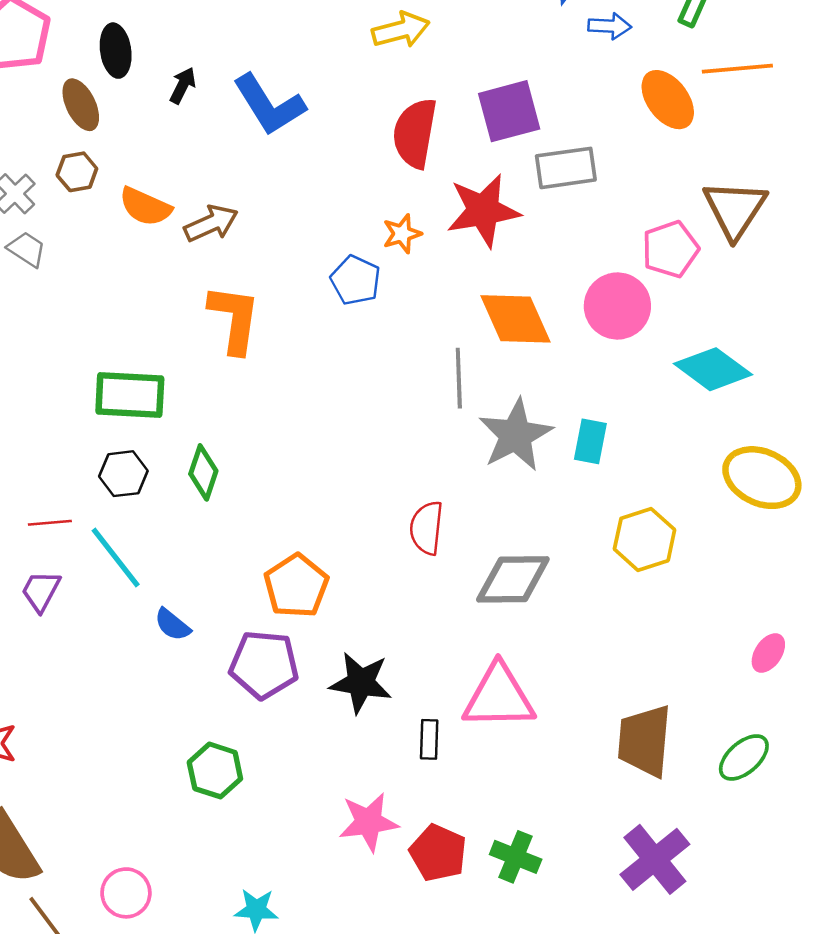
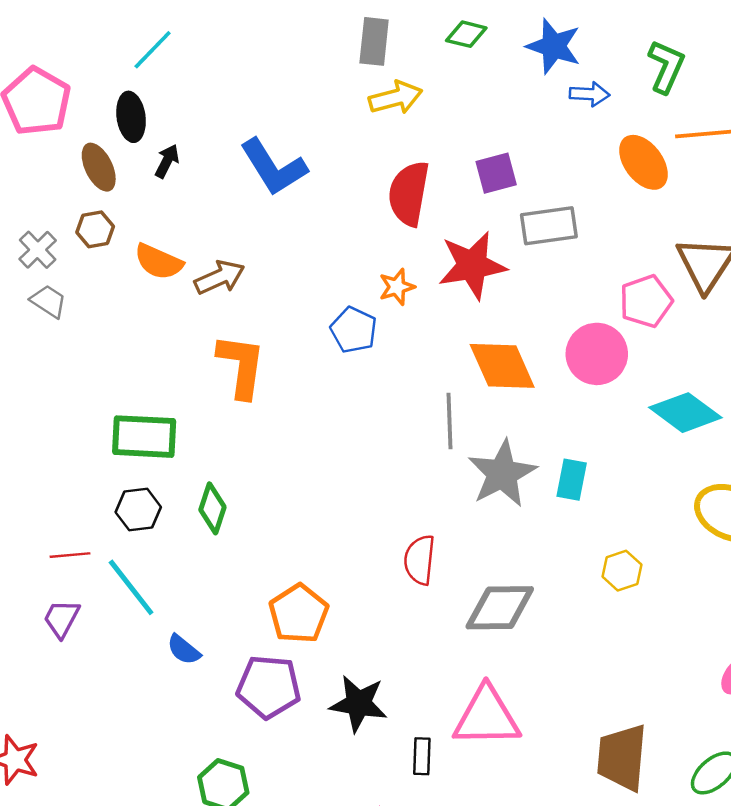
black arrow: (183, 85) -> (167, 161), moved
purple square: (509, 111) -> (496, 173), size x0.7
yellow hexagon: (645, 539) -> (622, 571), size x0.7

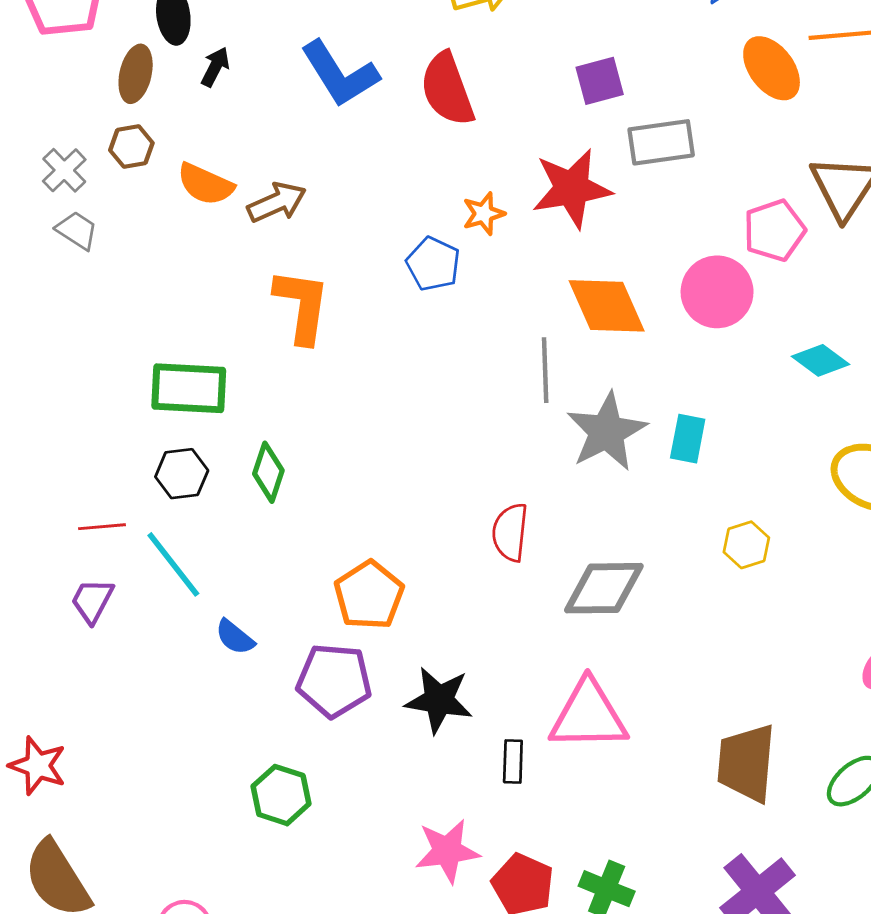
brown ellipse: (99, 167) -> (136, 74), turned 39
red semicircle: (409, 193) -> (447, 89), moved, turned -30
cyan diamond: (685, 413) -> (820, 360), size x0.7

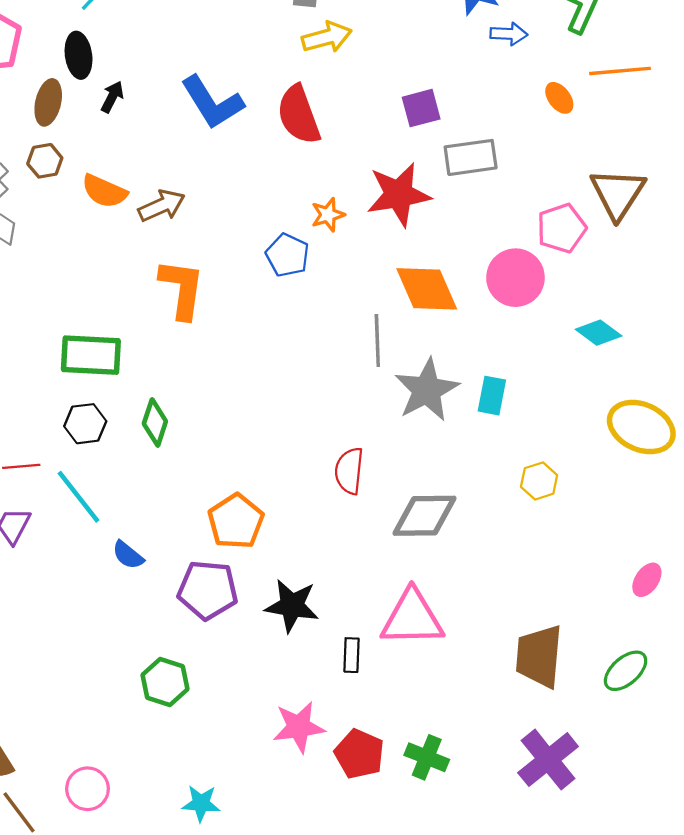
orange ellipse: (772, 68) -> (559, 98), size x0.6

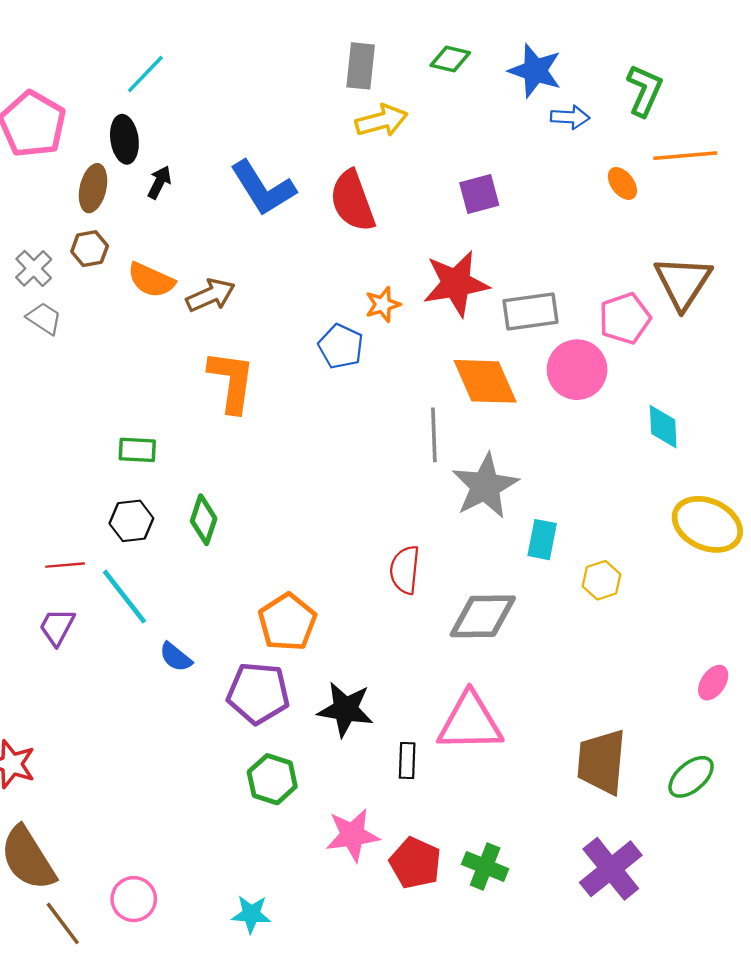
gray rectangle: (471, 157) -> (530, 311), moved
cyan diamond: (599, 333) -> (663, 427), turned 51
green rectangle: (91, 355) -> (137, 450), size x0.6
cyan rectangle: (492, 396) -> (542, 540), moved
green hexagon: (165, 682) -> (272, 779), moved

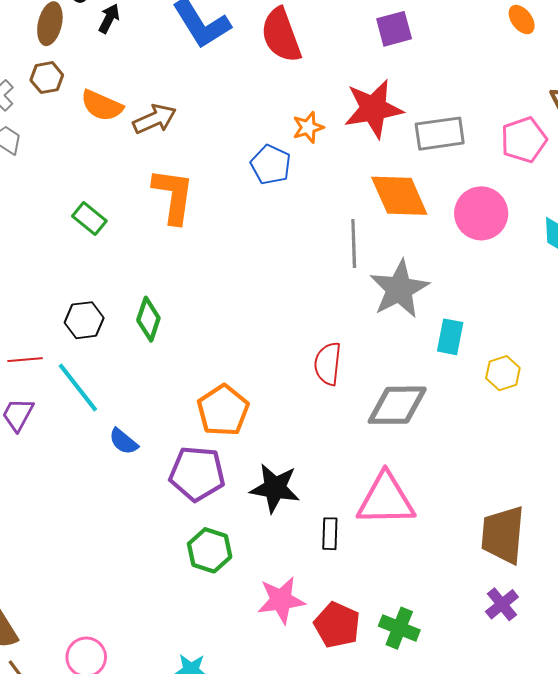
pink circle: (577, 370) -> (481, 213), moved
green rectangle: (137, 450) -> (89, 219), moved, turned 36
purple cross: (611, 869) -> (502, 604), moved, size x0.6

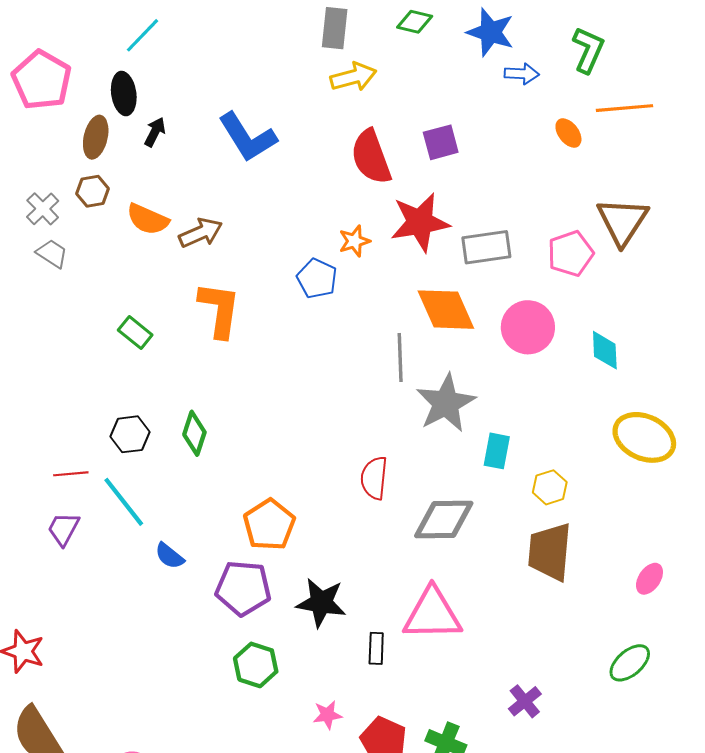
red semicircle: (281, 35) -> (371, 157), moved
brown trapezoid: (503, 535) -> (550, 552), moved
pink star: (281, 600) -> (327, 715), size x0.6
purple cross: (502, 604) -> (525, 701), moved

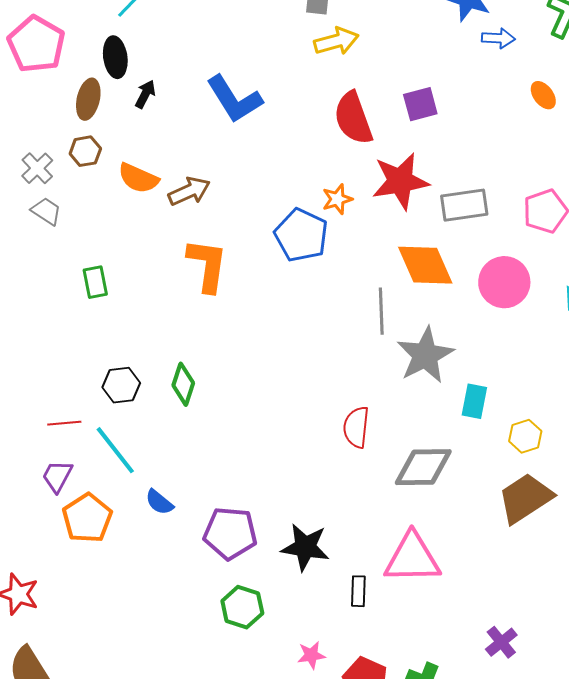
blue pentagon: (317, 278) -> (301, 235), size x1.4
green rectangle: (135, 332) -> (95, 282), moved, turned 40
orange pentagon: (269, 525) -> (87, 518), moved
brown trapezoid: (550, 552) -> (525, 498), turned 52

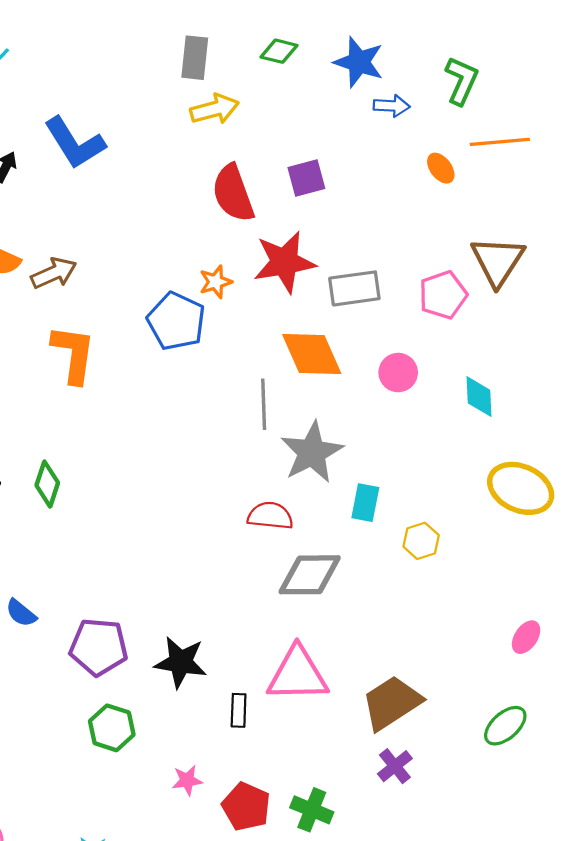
blue L-shape: (234, 99) -> (75, 143), moved
pink circle: (504, 282) -> (398, 373), size x0.7
red semicircle: (356, 427) -> (270, 516), moved, turned 90
brown trapezoid: (525, 498) -> (392, 703), moved

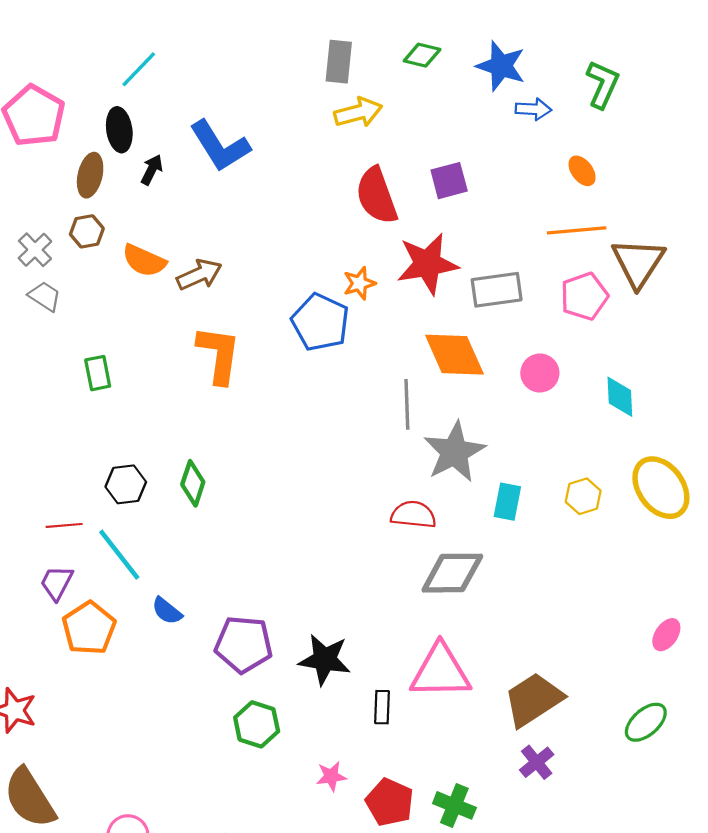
orange line: (500, 142) -> (577, 230), moved
yellow ellipse: (521, 488) -> (661, 488), turned 30
yellow hexagon: (421, 541) -> (583, 496), moved

